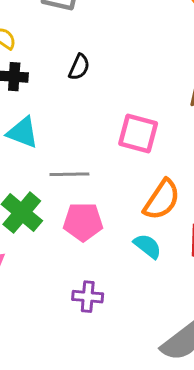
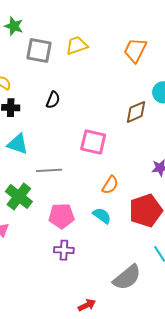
orange semicircle: (162, 200) -> (110, 185), size x0.7
pink pentagon: (83, 222) -> (61, 216), moved

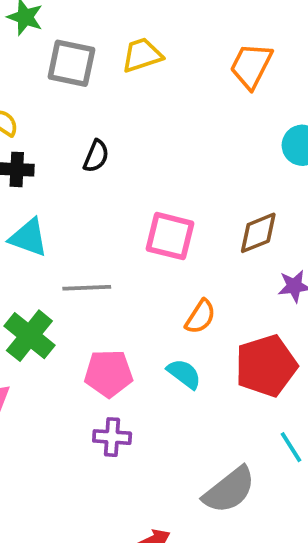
brown diamond: (136, 112) -> (258, 233), moved

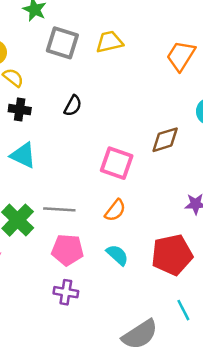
brown diamond: (258, 233) -> (165, 140), moved
gray line: (87, 288) -> (59, 209), moved
orange semicircle: (200, 317) -> (115, 210), moved

